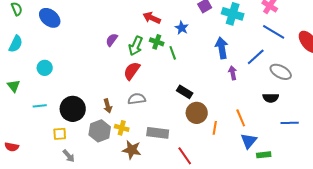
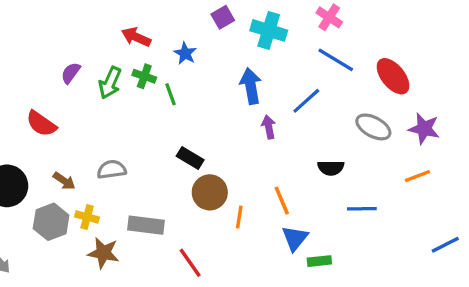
red semicircle: (132, 71) -> (41, 124), moved, turned -90
gray ellipse: (281, 72) -> (373, 127), moved
brown arrow: (108, 106) -> (64, 181), turned -40

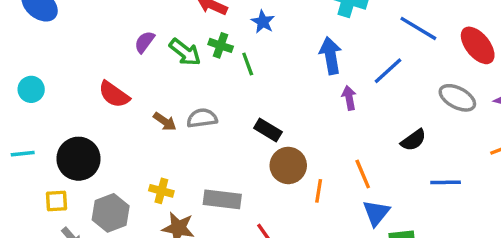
green arrow: (110, 83) -> (185, 52), turned -76
black semicircle: (331, 168) -> (413, 140), turned -35
gray semicircle: (112, 169) -> (202, 118), moved
brown arrow: (64, 181) -> (165, 122), moved
gray hexagon: (51, 222) -> (111, 213), moved

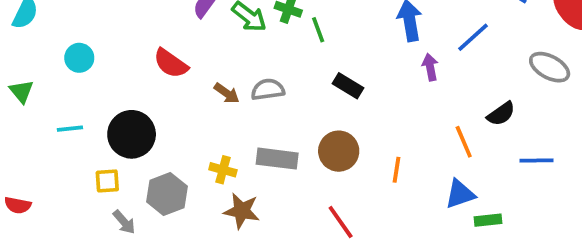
black rectangle: (268, 130) -> (348, 86), moved
brown circle: (288, 165) -> (339, 151), moved
orange line: (363, 174) -> (464, 142), moved
gray rectangle: (222, 199) -> (277, 159), moved
blue triangle: (376, 213) -> (460, 194), turned 32

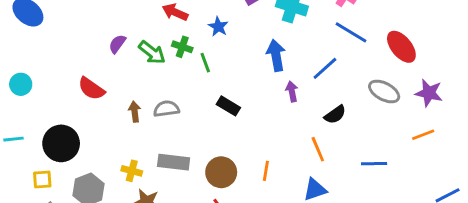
brown arrow: (227, 93) -> (135, 112), turned -132
black semicircle: (501, 114) -> (335, 115), moved
brown circle: (339, 151) -> (221, 172), moved

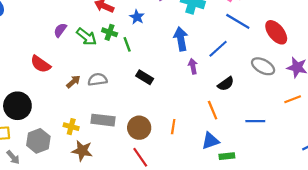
brown arrow: (135, 112) -> (73, 82), turned 56

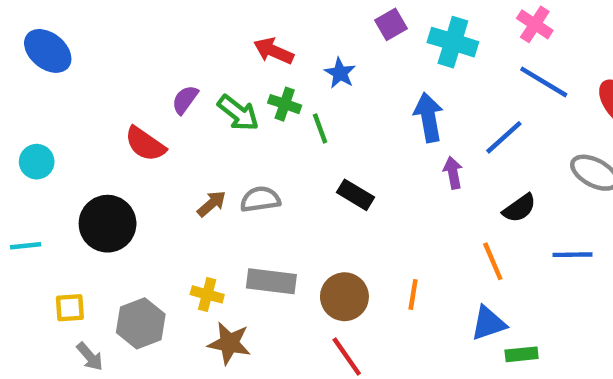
red semicircle: (40, 64) -> (145, 144), moved
black circle: (17, 106) -> (108, 224), moved
blue line: (255, 121) -> (572, 255), moved

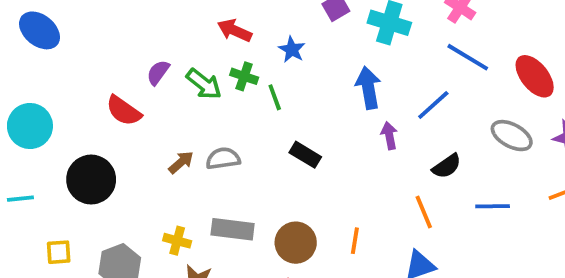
cyan circle: (37, 162) -> (30, 126), size x1.5

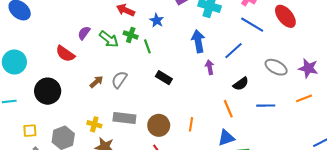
red ellipse: (535, 76) -> (285, 16), moved
gray semicircle: (223, 158) -> (119, 80), turned -48

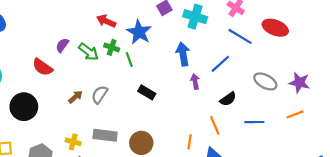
red ellipse: (285, 16) -> (275, 28), turned -30
blue star: (157, 20) -> (139, 32), size x1.6
orange line: (191, 124) -> (190, 142), moved

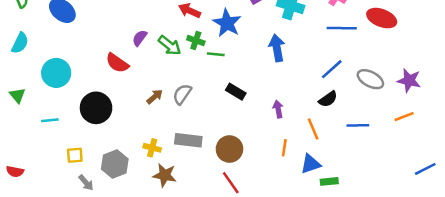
blue line: (240, 36) -> (342, 28), turned -30
green line: (129, 59) -> (216, 54), turned -64
blue line: (220, 64) -> (332, 69), moved
purple arrow: (195, 81) -> (278, 109), moved

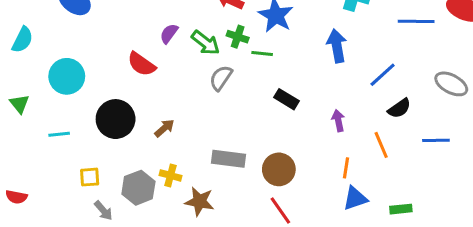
blue line: (332, 69) -> (383, 75), moved
gray semicircle: (182, 94) -> (221, 78), moved
brown arrow: (155, 97) -> (164, 128), moved
yellow cross: (152, 148) -> (170, 175), moved
blue triangle: (311, 164) -> (355, 198), moved

